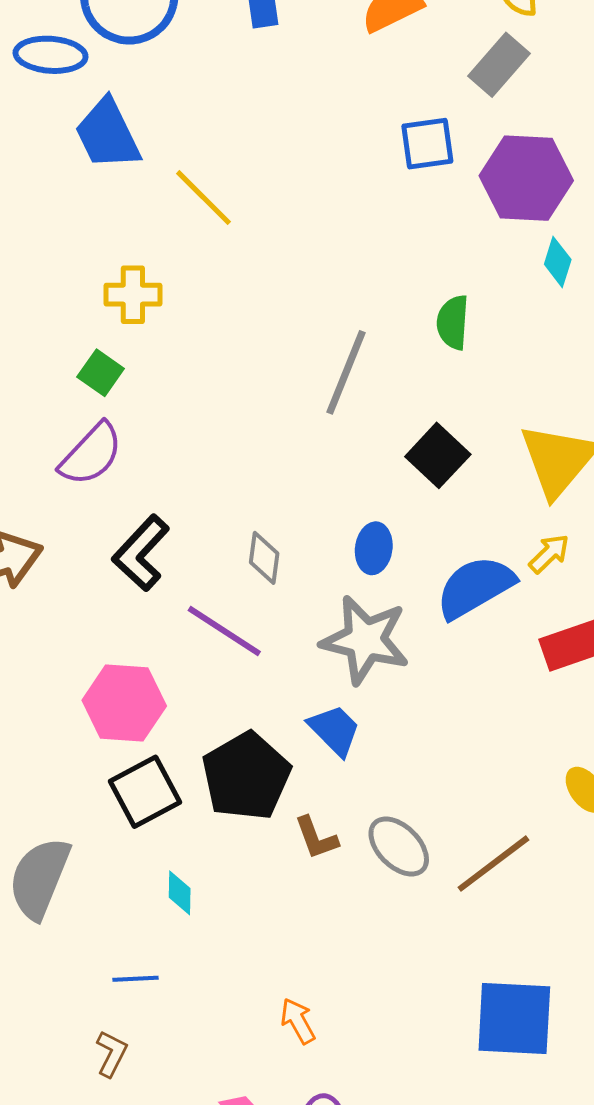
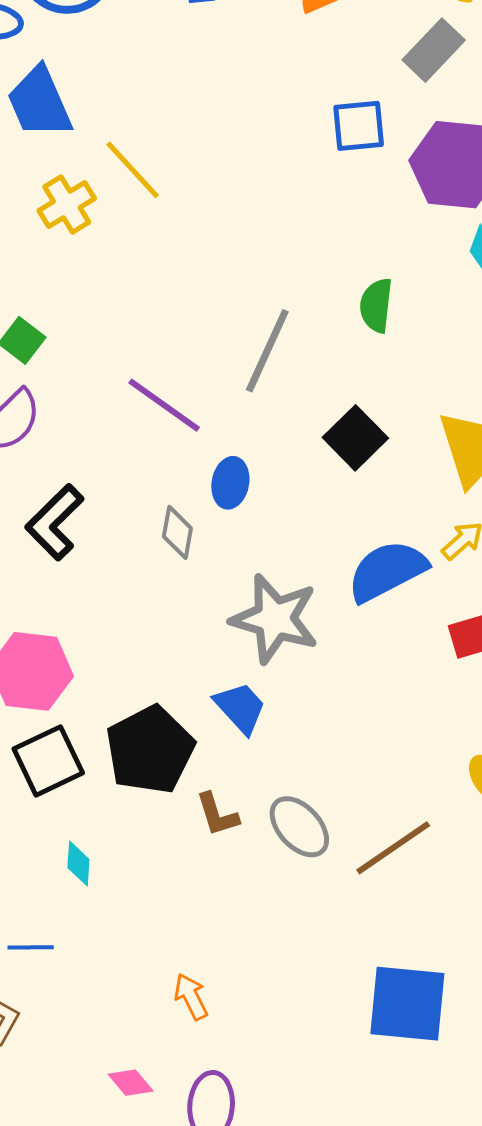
yellow cross: (133, 295) -> (67, 205), moved, turned -34
blue ellipse: (374, 548) -> (230, 483), moved
purple line: (224, 631) -> (164, 405), moved

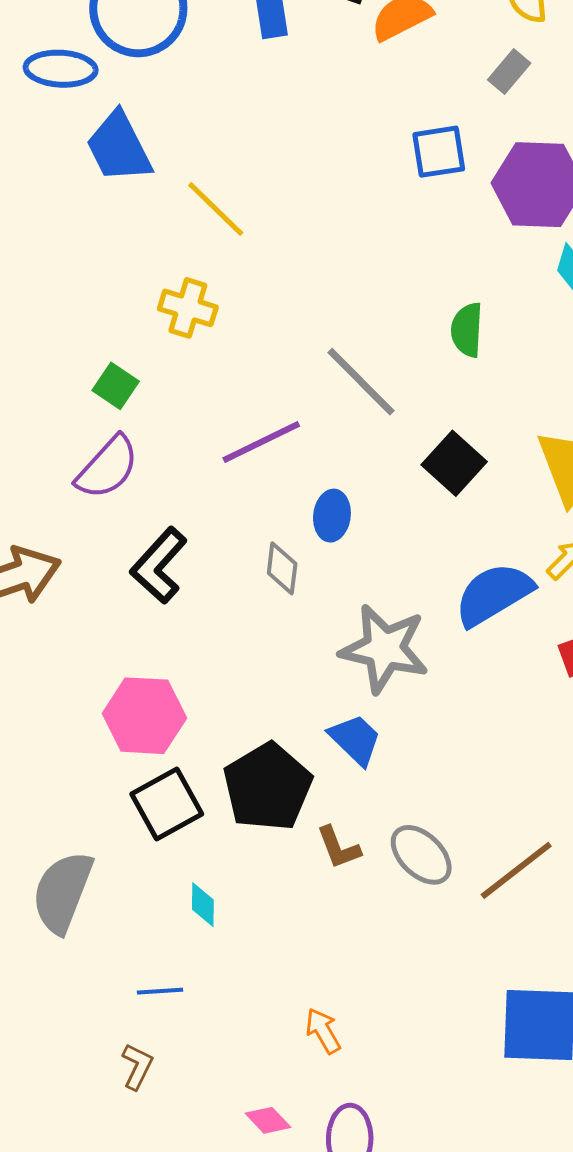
gray rectangle: (434, 50) -> (509, 72), size x0.7
yellow cross: (67, 205) -> (188, 308), moved, turned -38
gray line: (267, 351) -> (361, 382), turned -66
purple line: (164, 405) -> (261, 442), turned -58

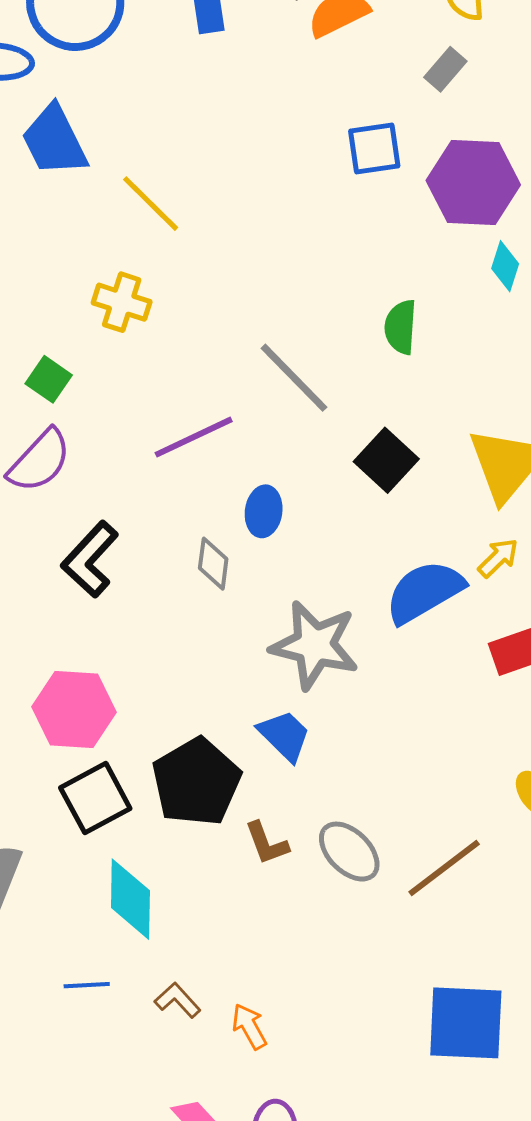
cyan diamond: (203, 905) -> (130, 899), size x1.8
brown L-shape: (137, 1066) -> (178, 1000), moved, turned -69

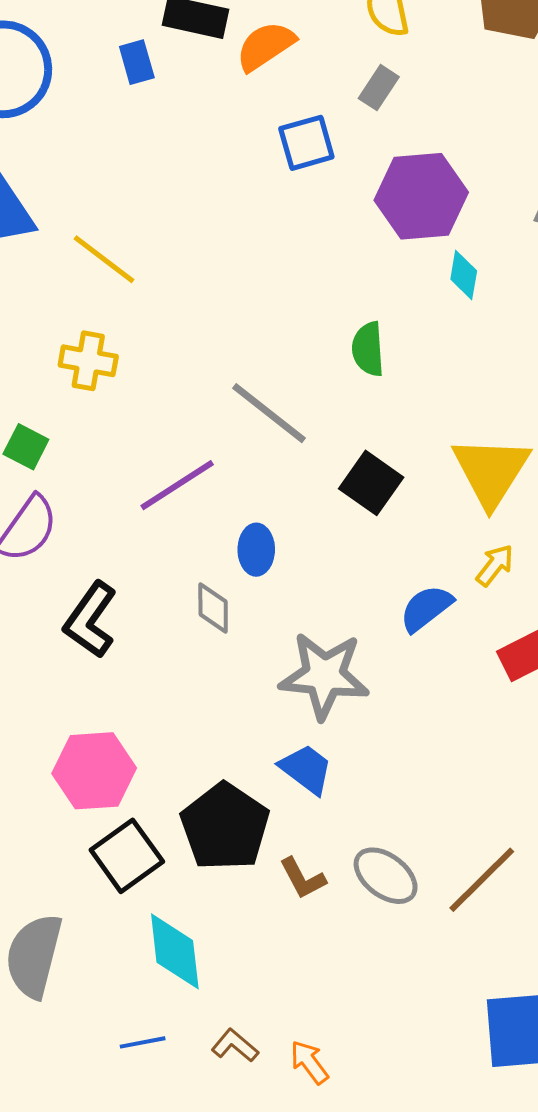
blue square: (374, 149) -> (306, 143), moved
blue semicircle: (424, 592) -> (426, 608), size x0.7

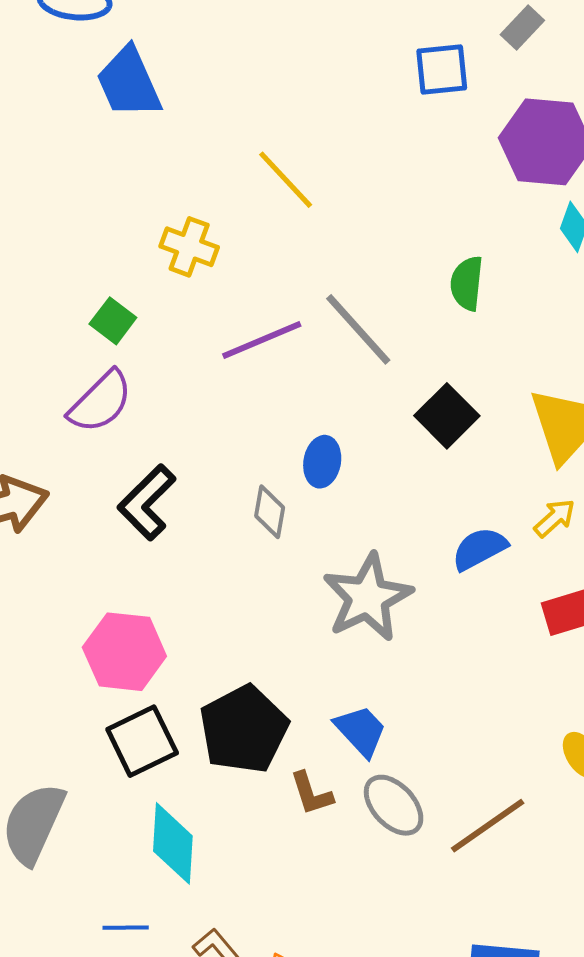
yellow line: (104, 259) -> (286, 180), moved
purple line: (177, 485) -> (262, 340), moved
gray star: (324, 676) -> (368, 597), turned 30
blue trapezoid: (306, 769) -> (361, 731), moved

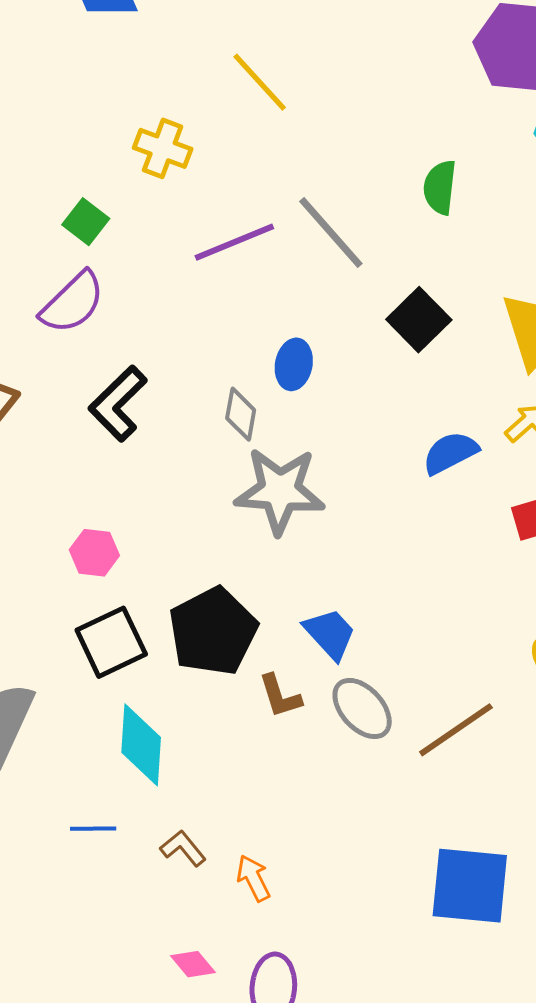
gray star: (368, 597) -> (280, 491), moved, turned 30
pink hexagon: (124, 652) -> (94, 553), size x0.6

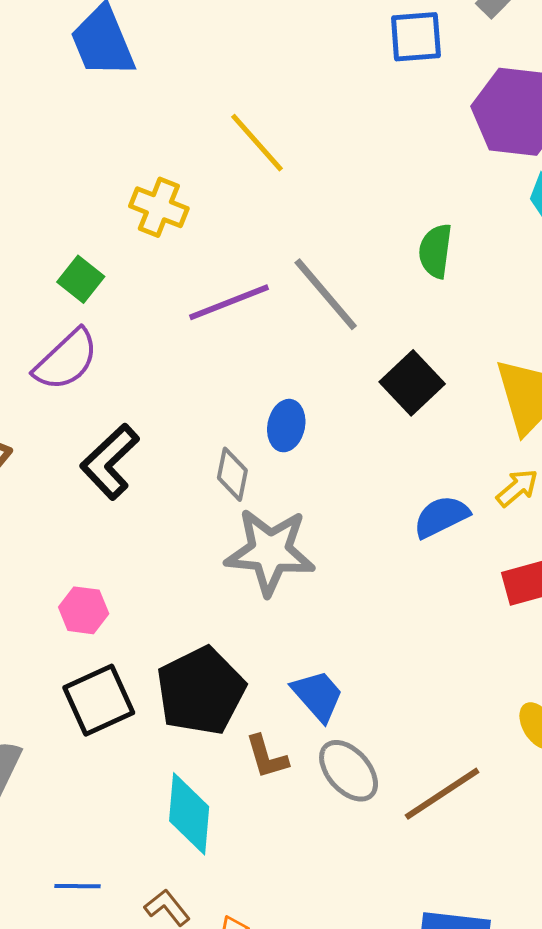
cyan diamond: (141, 745) -> (189, 814), moved

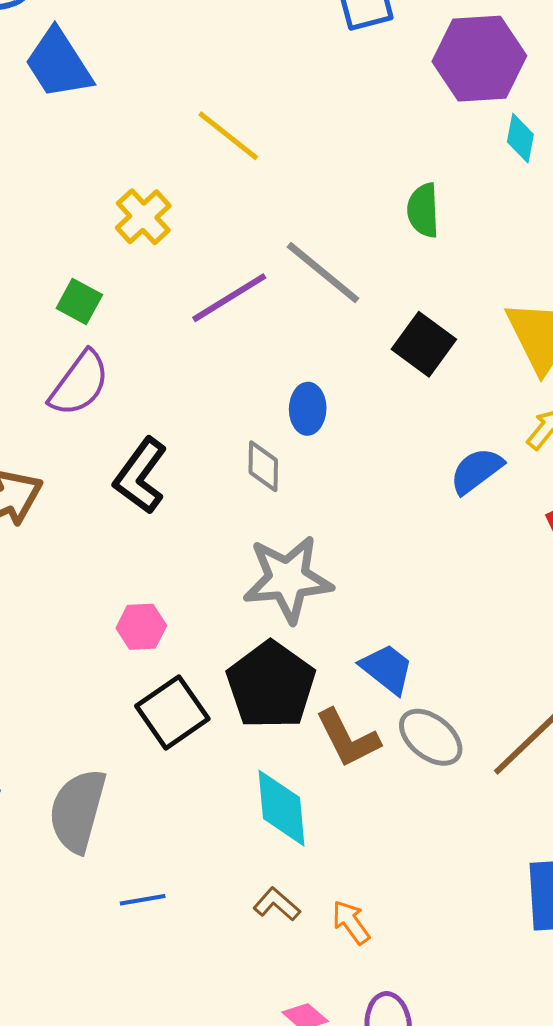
yellow cross: (159, 207) -> (143, 217), turned 36
gray star: (270, 552) -> (288, 579), moved
brown L-shape: (267, 757) -> (348, 738), size x1.4
blue line: (78, 886) -> (143, 900), moved

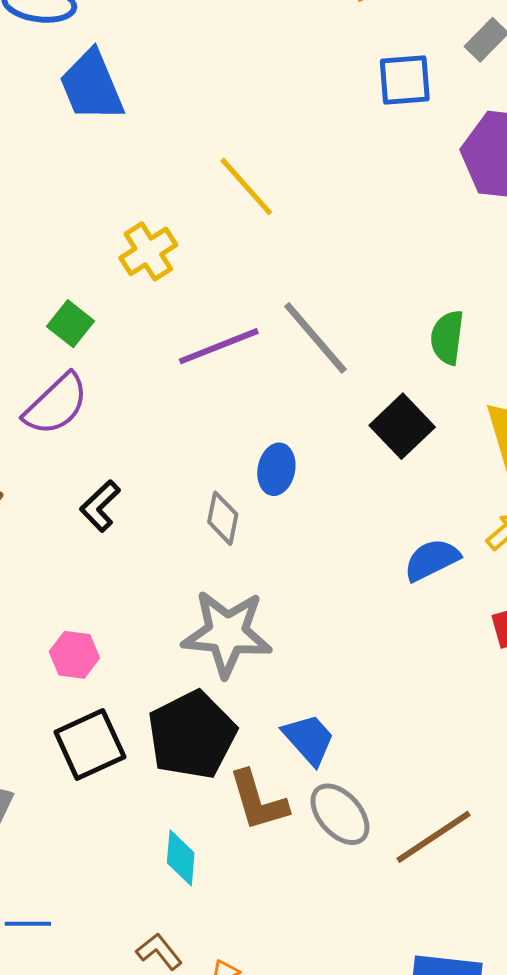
green semicircle: (423, 210) -> (447, 337), moved
black L-shape: (140, 476) -> (100, 506), size x0.7
cyan diamond: (282, 808) -> (181, 858), size x0.7

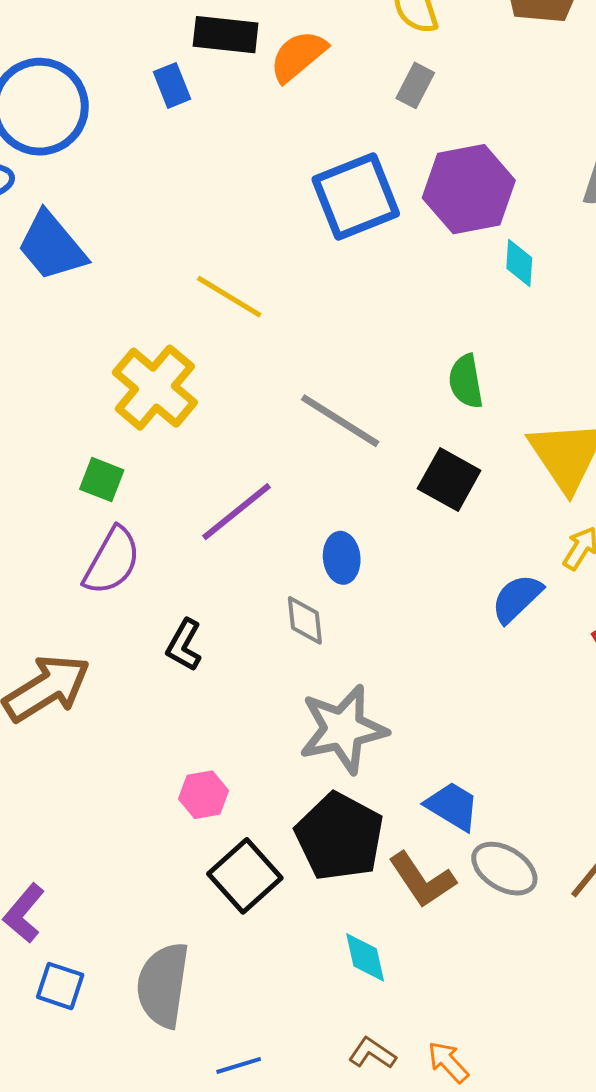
blue square: (405, 80) -> (356, 197), moved, size x1.5
yellow cross: (148, 251) -> (155, 388), size x1.5
purple line: (219, 346) -> (236, 512), moved

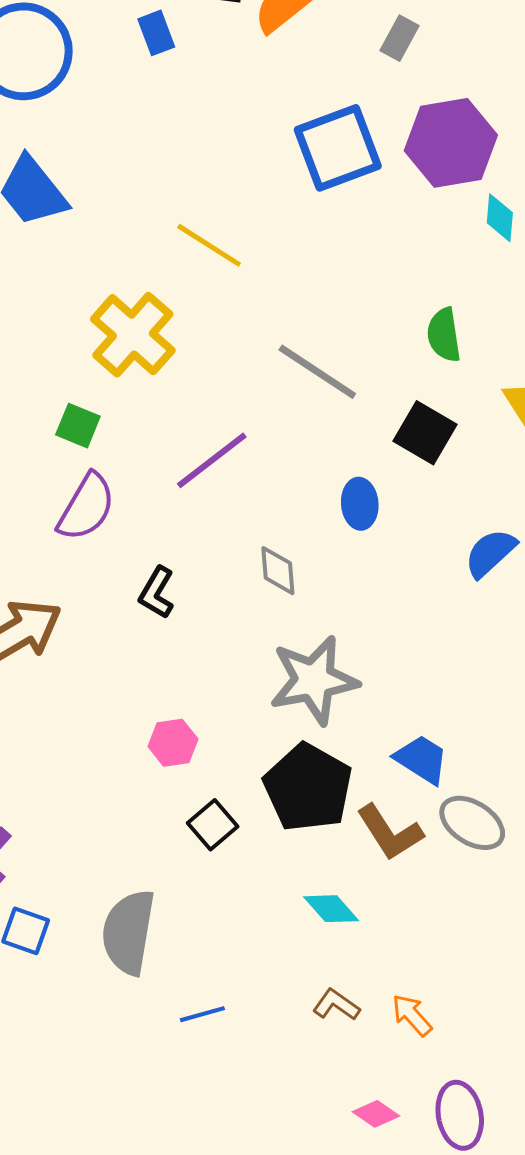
blue ellipse: (342, 558) -> (360, 504), moved
black square: (245, 876) -> (213, 825), size x0.7
cyan diamond: (365, 957) -> (331, 909), turned -30

